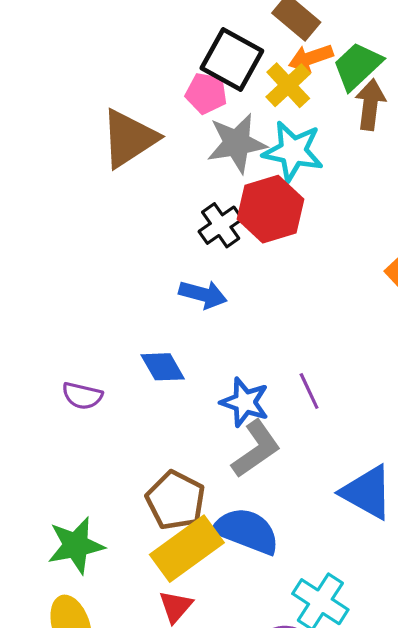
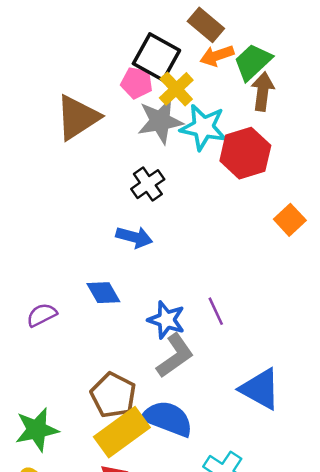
yellow cross: (288, 85) -> (176, 89), moved
red hexagon: (270, 209) -> (245, 153), moved
purple semicircle: (82, 396) -> (42, 315), turned 140

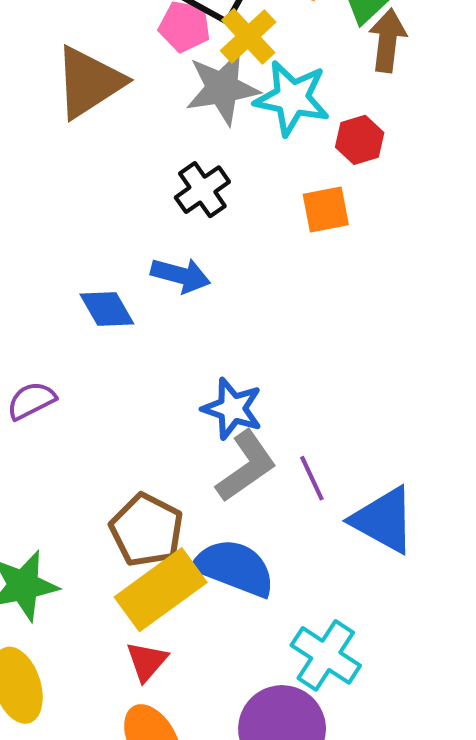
red hexagon: (245, 153) -> (360, 140), size x0.6
orange square: (290, 220) -> (326, 210), moved, turned 32
blue diamond: (103, 293) -> (107, 309), moved
purple line: (216, 311) -> (312, 478), moved

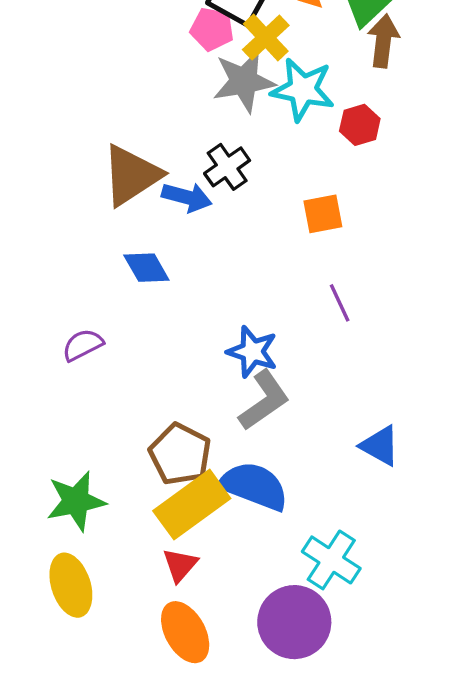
brown triangle: (89, 82) -> (131, 175), moved
orange square: (326, 210) -> (323, 214), moved
blue arrow: (181, 275) -> (187, 197), moved
purple line: (312, 478) -> (340, 303), moved
blue triangle: (384, 520) -> (380, 446), size x0.7

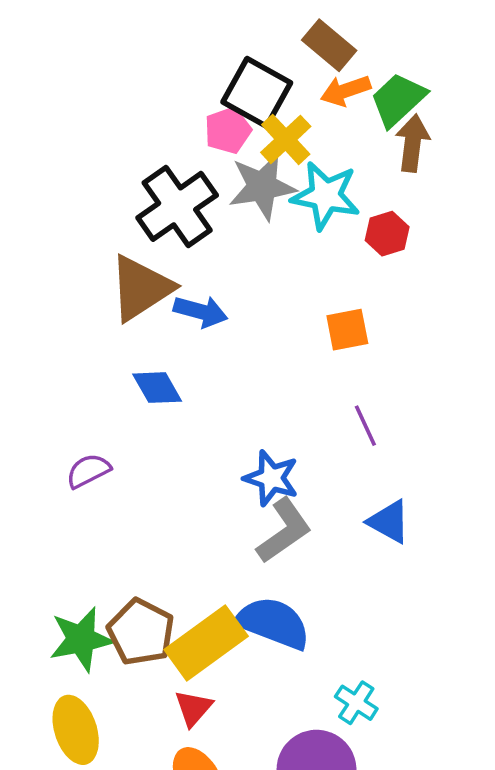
pink pentagon: (212, 29) -> (228, 130), turned -30
black cross: (227, 167) -> (177, 206), moved, size x1.6
blue triangle: (380, 446) -> (389, 522), moved
brown pentagon: (180, 454) -> (141, 632), moved
cyan cross: (331, 560) -> (356, 703), size x0.7

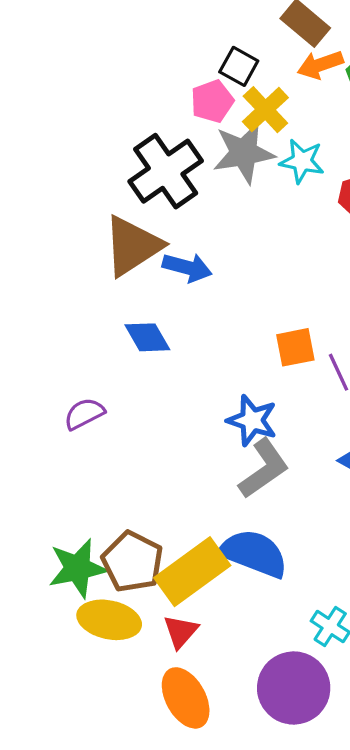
black square: (257, 92) -> (239, 66), size x0.6
cyan star: (326, 196) -> (302, 161), size x0.7
orange square: (347, 330) -> (295, 347), moved
yellow ellipse: (76, 730) -> (109, 620), moved, turned -60

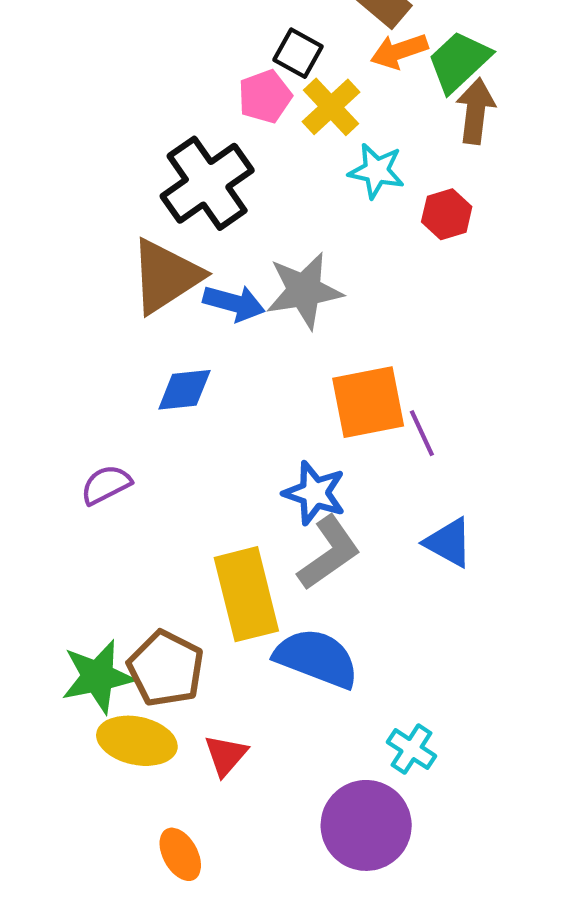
gray star: (244, 153) -> (304, 291), moved
blue diamond: (147, 337) -> (184, 390), turned -66
orange square: (295, 347) -> (368, 402), size x1.5
yellow rectangle: (192, 572) -> (246, 594), moved, turned -68
orange ellipse: (186, 698) -> (180, 854), moved, size x0.7

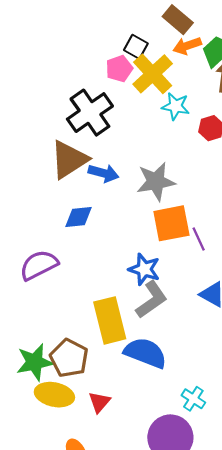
yellow cross: (331, 107) -> (153, 74), size x1.4
gray star: (304, 291) -> (156, 181), moved
purple semicircle: (106, 485) -> (39, 265), size x1.5

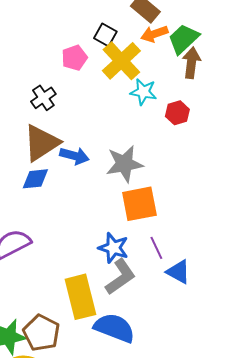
pink pentagon: (119, 69) -> (74, 58), moved
black cross: (90, 113) -> (43, 98), moved, size x0.6
blue diamond: (78, 217) -> (35, 179), moved
purple line: (199, 239) -> (156, 248), moved

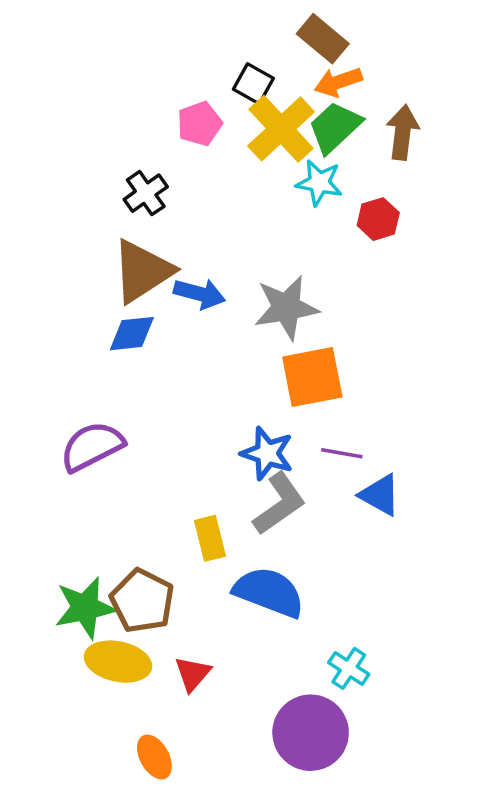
green trapezoid: (183, 39) -> (335, 127), moved
purple line: (156, 248) -> (342, 453), turned -55
yellow rectangle: (80, 297) -> (210, 538), size x0.6

